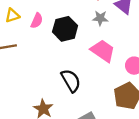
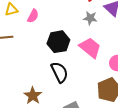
black hexagon: (65, 29) -> (58, 42), moved

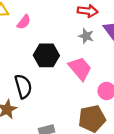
black semicircle: (59, 72) -> (23, 86), moved

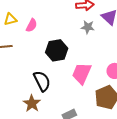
pink trapezoid: (80, 69) -> (82, 73), moved, turned -105

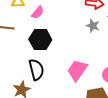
black hexagon: (57, 50) -> (40, 39), moved

